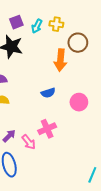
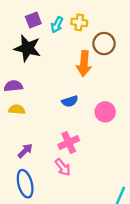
pink arrow: (29, 142) -> (63, 167), moved

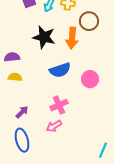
black star: (27, 48) -> (44, 37), moved
blue semicircle: (70, 101) -> (60, 70), size x1.5
pink arrow: (63, 167) -> (54, 126), turned 98

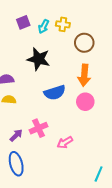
orange arrow: (72, 38) -> (84, 75), moved
pink cross: (59, 105) -> (39, 128), moved
pink arrow: (54, 126) -> (65, 142), moved

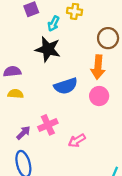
cyan arrow: (44, 26) -> (53, 24), moved
brown circle: (84, 43) -> (108, 38), moved

